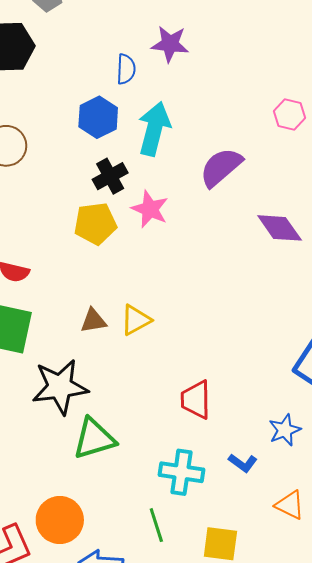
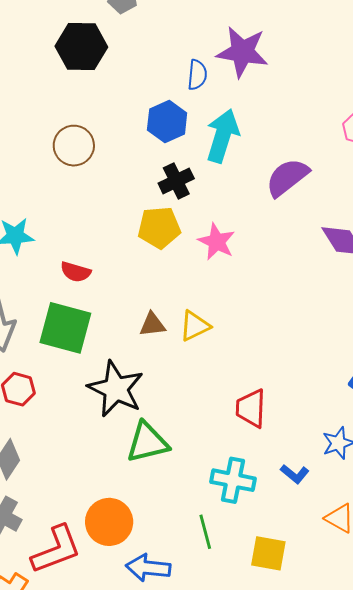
purple star: (170, 44) -> (242, 52), size x1.4
pink star: (150, 209) -> (217, 242), moved
black star: (60, 387) -> (116, 389), turned 30

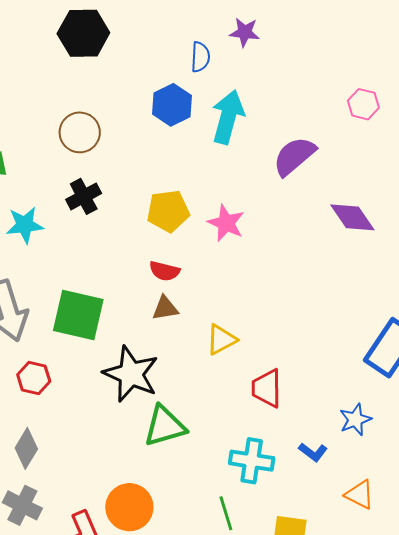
purple star: (242, 52) -> (245, 32), size x0.6
black cross: (176, 181) -> (84, 196), moved
red semicircle: (76, 272) -> (164, 271), moved
yellow triangle: (195, 326) -> (221, 340), moved

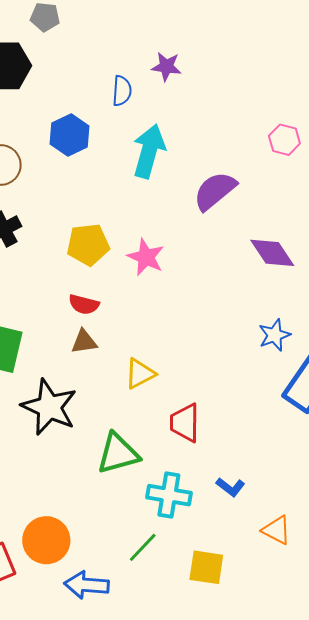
blue hexagon: (172, 105) -> (70, 135), moved
blue star: (355, 420) -> (275, 335), moved
green triangle: (165, 426) -> (118, 454), moved
green line: (226, 513) -> (143, 547), turned 60

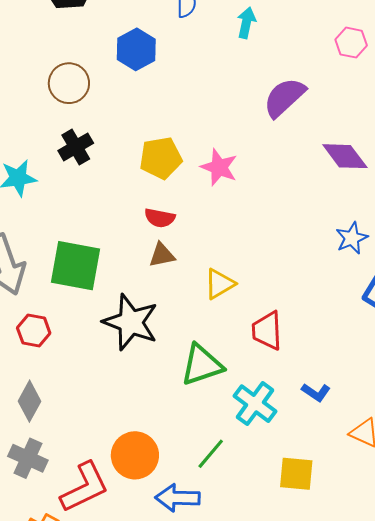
cyan arrow: (149, 151) -> (246, 23), moved, size x0.6
cyan cross: (169, 495) -> (255, 404), turned 30
green line: (143, 547) -> (211, 454), moved

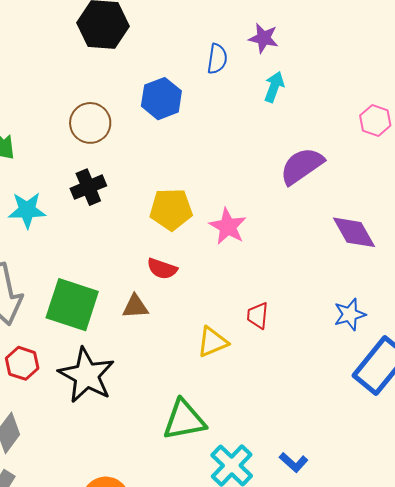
brown triangle: (162, 255) -> (135, 307), moved
black star: (131, 322) -> (87, 375), moved
red trapezoid: (267, 331) -> (258, 316), moved, size x0.7

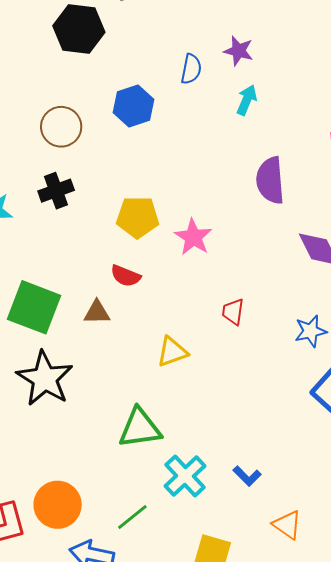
purple semicircle: (302, 166) -> (270, 180), turned -63
red trapezoid: (258, 316) -> (233, 312), moved

